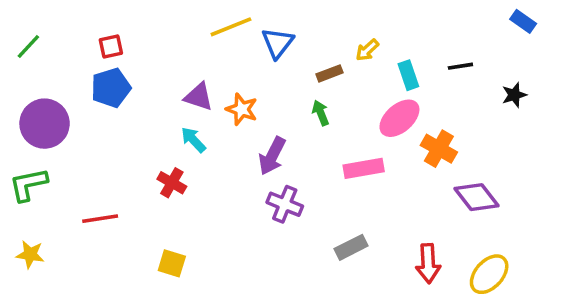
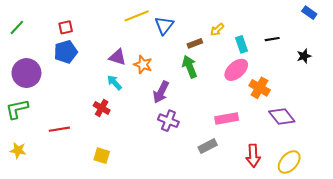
green arrow: (321, 113) -> (190, 67), size x1.5
pink rectangle: (364, 168) -> (227, 119), moved

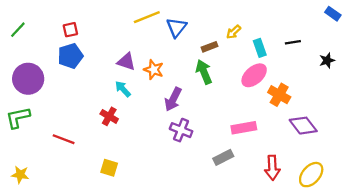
red line: (59, 129) -> (64, 139), turned 30
yellow star: (18, 150) -> (20, 175), moved

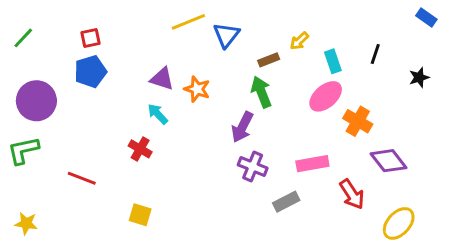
black line: (293, 42) -> (375, 54), turned -63
purple arrow: (173, 99) -> (242, 127), moved
purple cross: (181, 130) -> (253, 166), moved
red arrow: (272, 168) -> (352, 194), moved, turned -30

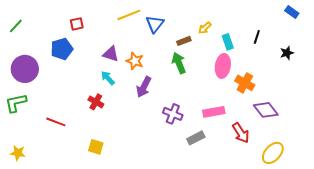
red square: (90, 38) -> (77, 24), moved
pink ellipse: (326, 96) -> (223, 66), turned -40
purple arrow: (242, 127) -> (144, 87), moved

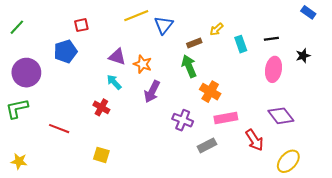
black line: (257, 37) -> (271, 39), turned 64
pink ellipse: (223, 66) -> (274, 69), moved
orange cross: (245, 83) -> (210, 92), moved

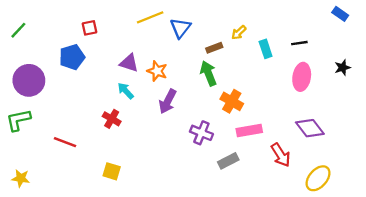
black star: (303, 56) -> (342, 68), moved

